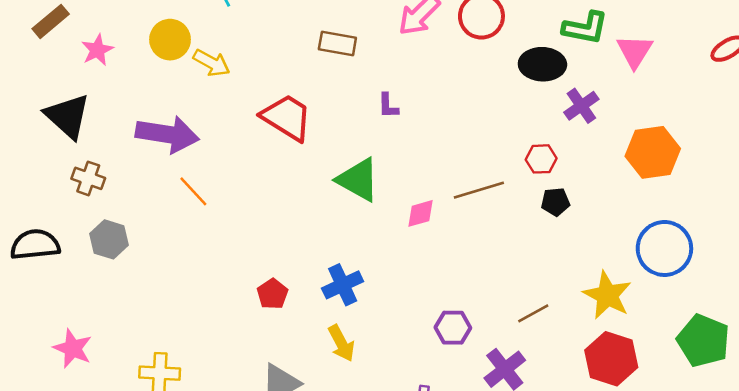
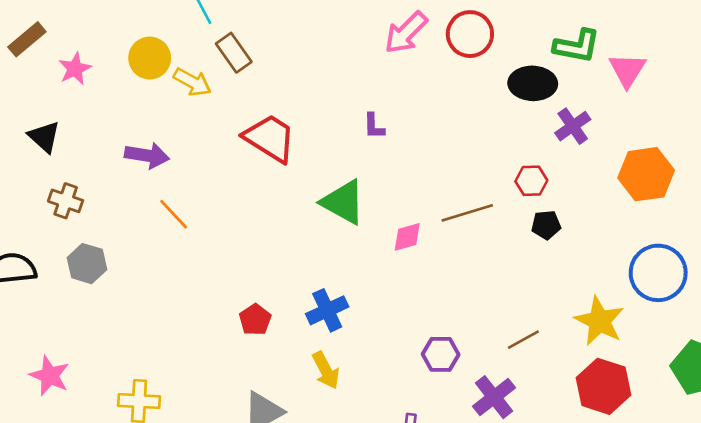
brown rectangle: (337, 43) -> (234, 53), moved, turned 45
black triangle: (67, 116) -> (44, 137), size x0.7
purple arrow: (167, 134) -> (147, 155), size x0.7

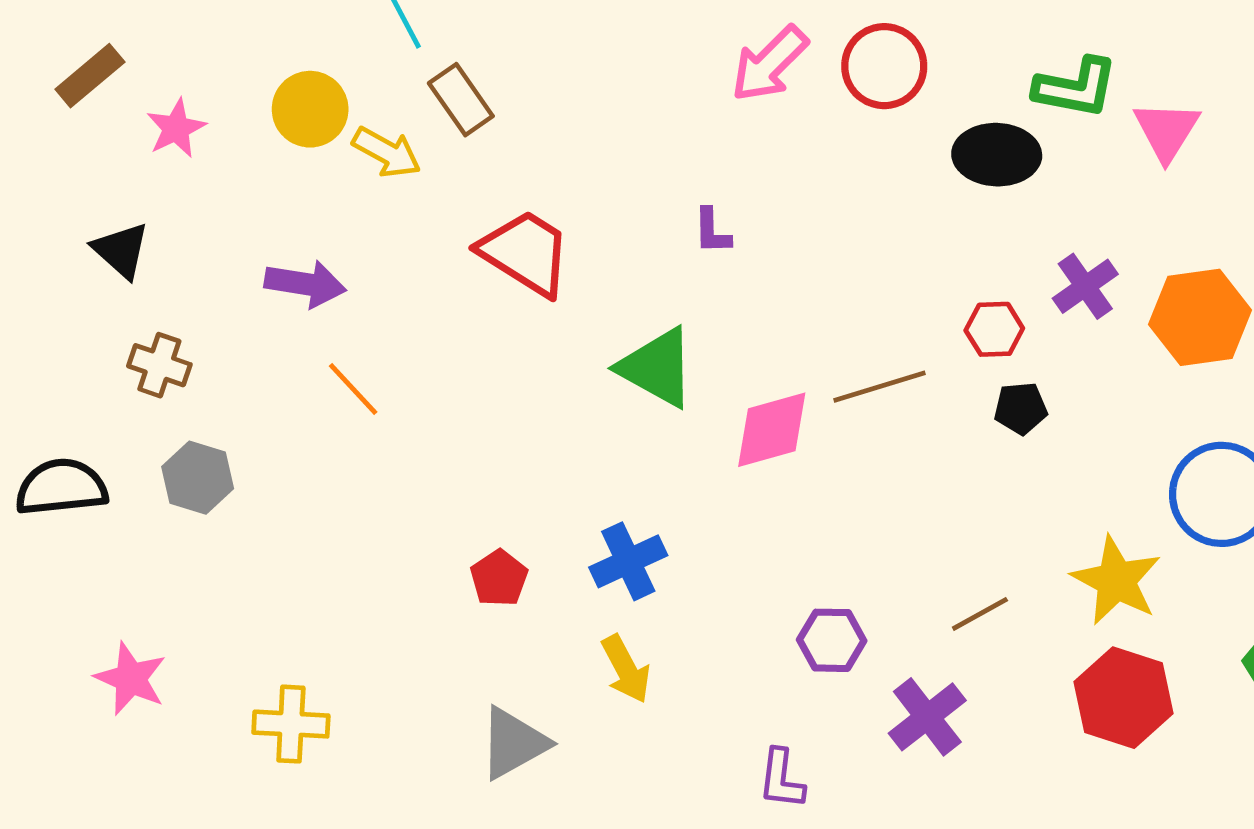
purple cross: (573, 126) -> (1085, 286), moved
pink diamond: (407, 237) -> (772, 430), size x1.5

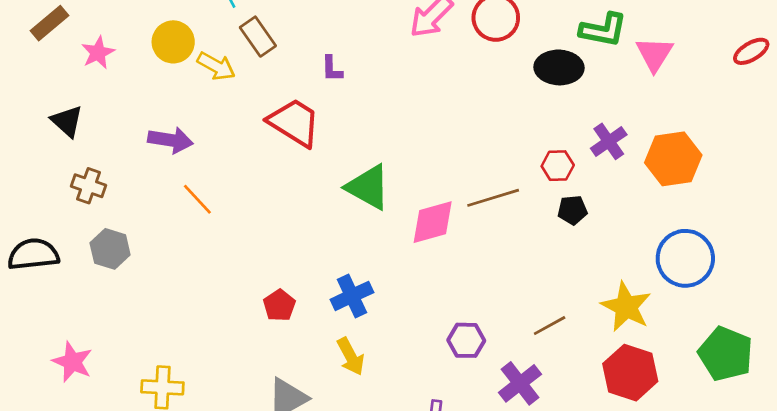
purple L-shape: (712, 231) -> (332, 69), moved

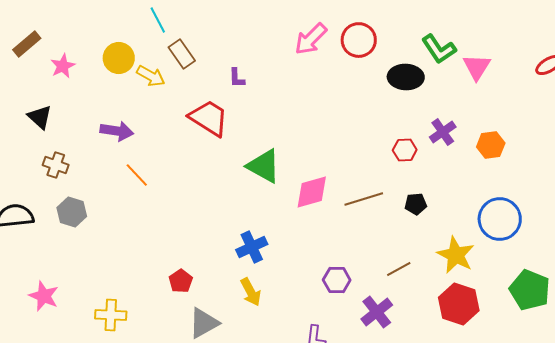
green L-shape: (603, 30) -> (439, 49), turned 45
orange hexagon: (673, 159) -> (491, 145), size x0.7
brown line: (493, 198) -> (364, 199), moved
black pentagon: (572, 210) -> (416, 204), moved
red pentagon: (279, 305) -> (181, 281), moved

